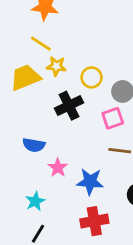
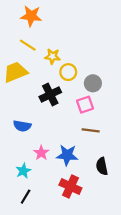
yellow star: (56, 66) -> (52, 56), moved
pink star: (58, 168) -> (41, 153), moved
red cross: (94, 221) -> (70, 187), turned 35

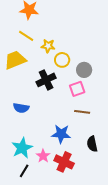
pink star: (41, 153) -> (43, 156), moved
cyan star: (23, 171) -> (22, 148), size x1.5

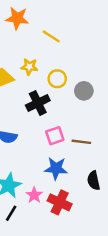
yellow line: (26, 36) -> (51, 36), moved
yellow star: (48, 46) -> (29, 67), moved
pink square: (77, 89) -> (55, 136), moved

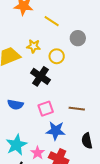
gray circle: (84, 91) -> (78, 38), moved
black cross: (38, 103) -> (41, 76), turned -30
pink square: (55, 136) -> (46, 109), moved

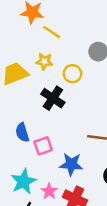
yellow line: (52, 21) -> (52, 32), moved
blue semicircle: (15, 105) -> (22, 132), turned 63
pink square: (46, 109) -> (43, 146), moved

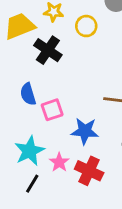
black cross: (53, 98) -> (48, 50), moved

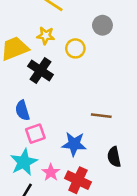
pink square: (52, 110) -> (35, 134), moved

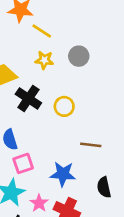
gray circle: (102, 25) -> (79, 56), moved
yellow star: (46, 36) -> (44, 60), moved
yellow circle: (75, 48) -> (64, 106), moved

